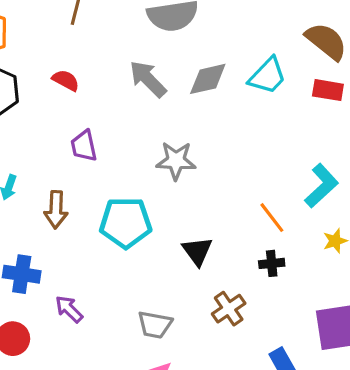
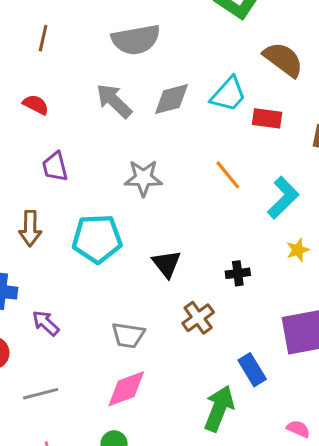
red rectangle: (328, 90) -> (267, 118), moved
orange line: (272, 218) -> (228, 175), moved

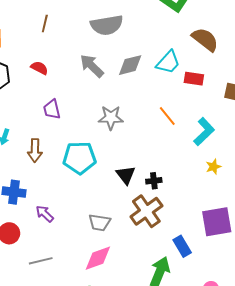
black cross: (238, 273) -> (154, 181), moved
brown cross: (198, 318) -> (146, 211), size x1.5

